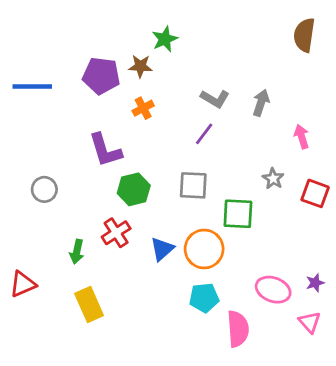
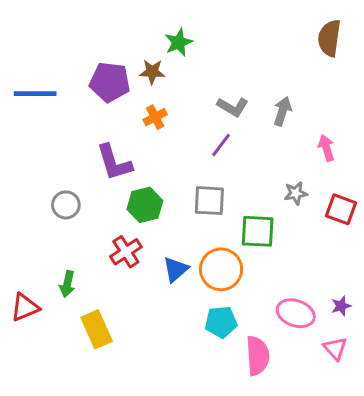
gray star: (273, 179) -> (296, 193), turned 30
gray circle: (44, 189) -> (66, 205), moved
green arrow: (77, 252) -> (67, 284), moved

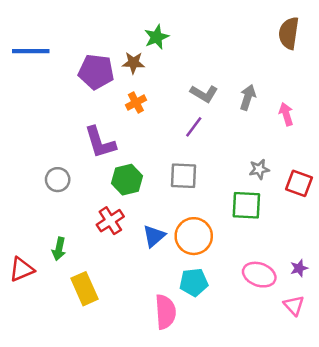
blue line: (35, 94) -> (31, 51), moved
pink arrow: (326, 148) -> (286, 114), moved
green square: (258, 231) -> (246, 205), moved
pink semicircle: (258, 356) -> (165, 312), moved

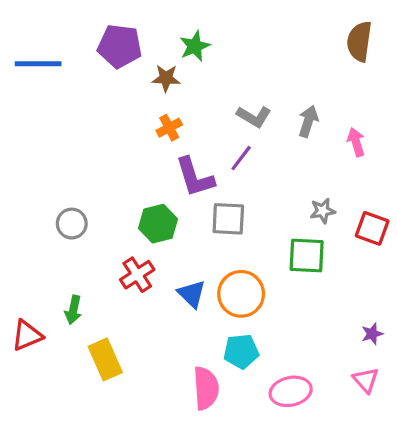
purple pentagon: (96, 72) -> (120, 46), moved
purple L-shape: (100, 142) -> (195, 177), moved
blue triangle: (154, 236) -> (192, 294), turned -35
pink ellipse: (259, 275) -> (291, 391), moved, turned -32

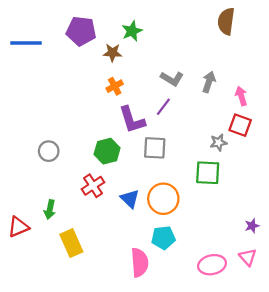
brown semicircle: (359, 41) -> (226, 21), moved
red square: (372, 228) -> (240, 125), moved
pink ellipse: (291, 391) -> (212, 265), moved

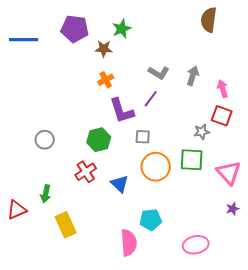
gray square: (155, 148) -> (143, 137), size x0.7
orange circle: (163, 199) -> (156, 167), moved
pink triangle: (248, 257) -> (229, 173), moved, size x1.5

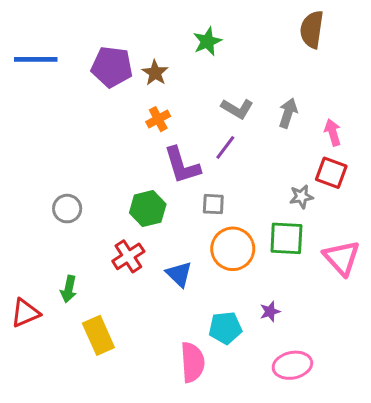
purple pentagon: (75, 29) -> (112, 67), moved
green star: (122, 29) -> (207, 41), moved
brown star: (104, 49) -> (155, 73), turned 30
purple star: (233, 209) -> (270, 312), moved

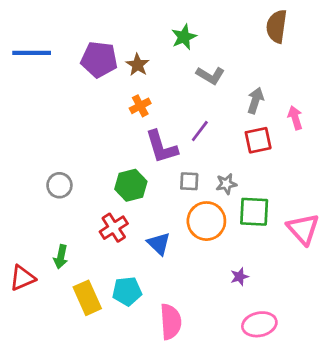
gray L-shape: (237, 109) -> (210, 75), moved
red square: (331, 173) -> (258, 140), moved, turned -32
gray star: (301, 197) -> (226, 184), moved
cyan pentagon: (225, 328) -> (127, 291), moved

